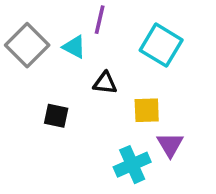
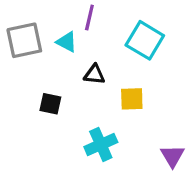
gray square: (27, 45) -> (24, 40), turned 33
purple triangle: (170, 145) -> (172, 156), moved
cyan cross: (132, 165) -> (101, 144), moved

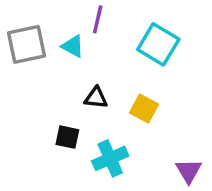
black triangle: (94, 74) -> (96, 98), moved
yellow square: (132, 99) -> (144, 109), turned 30
black square: (50, 104) -> (67, 137), moved

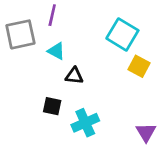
purple line: (98, 19) -> (52, 15), moved
cyan triangle: (73, 46) -> (56, 51), moved
yellow square: (144, 109) -> (139, 66), moved

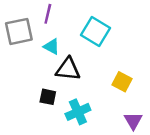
cyan square: (122, 34) -> (96, 31), moved
yellow square: (139, 66) -> (122, 82), moved
black triangle: (74, 76) -> (68, 69), size x1.5

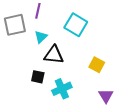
cyan triangle: (52, 47) -> (41, 37), turned 48

